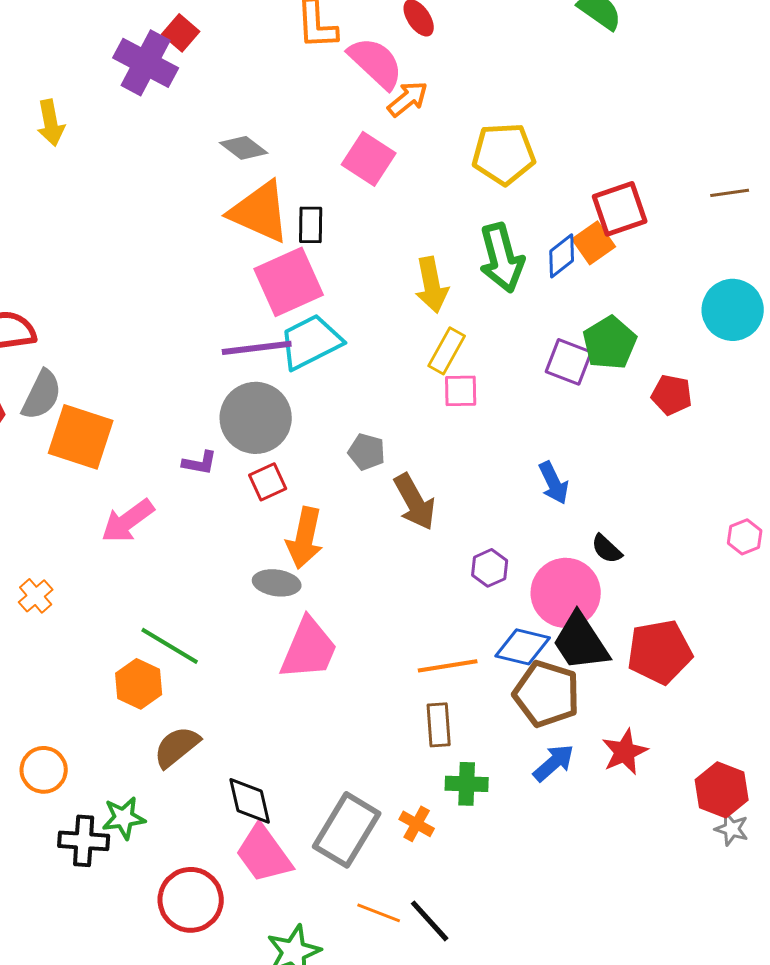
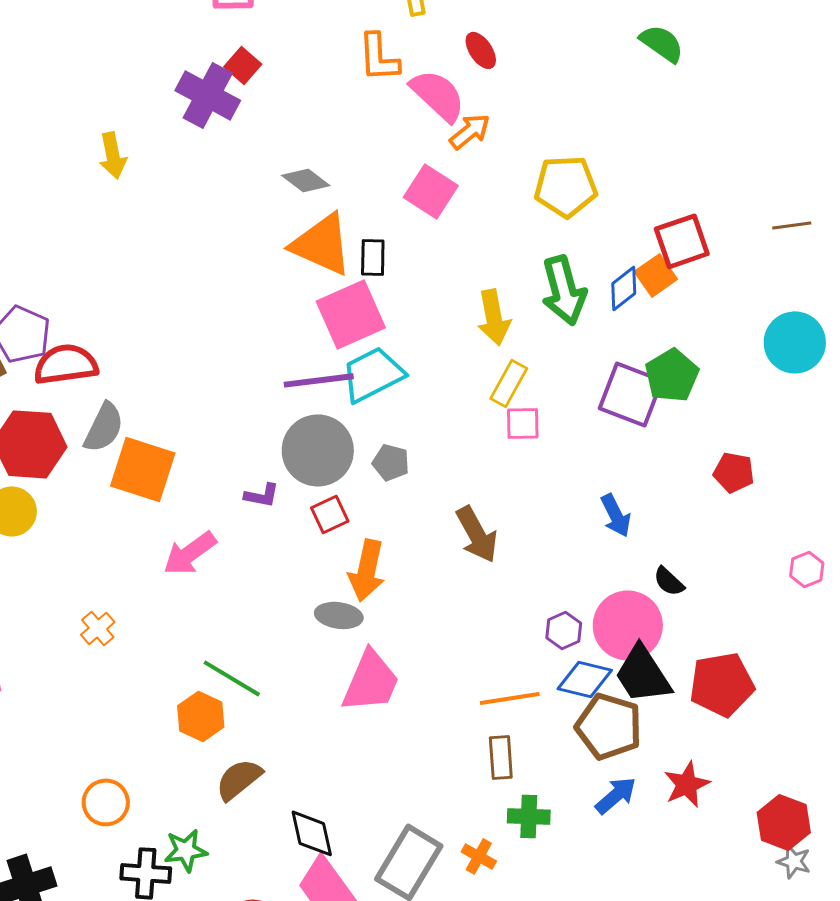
purple square: (569, 362) -> (631, 394), size x1.4
red pentagon: (672, 395) -> (734, 472), moved
gray pentagon: (367, 452) -> (391, 462), moved
purple hexagon: (490, 568) -> (564, 630), moved

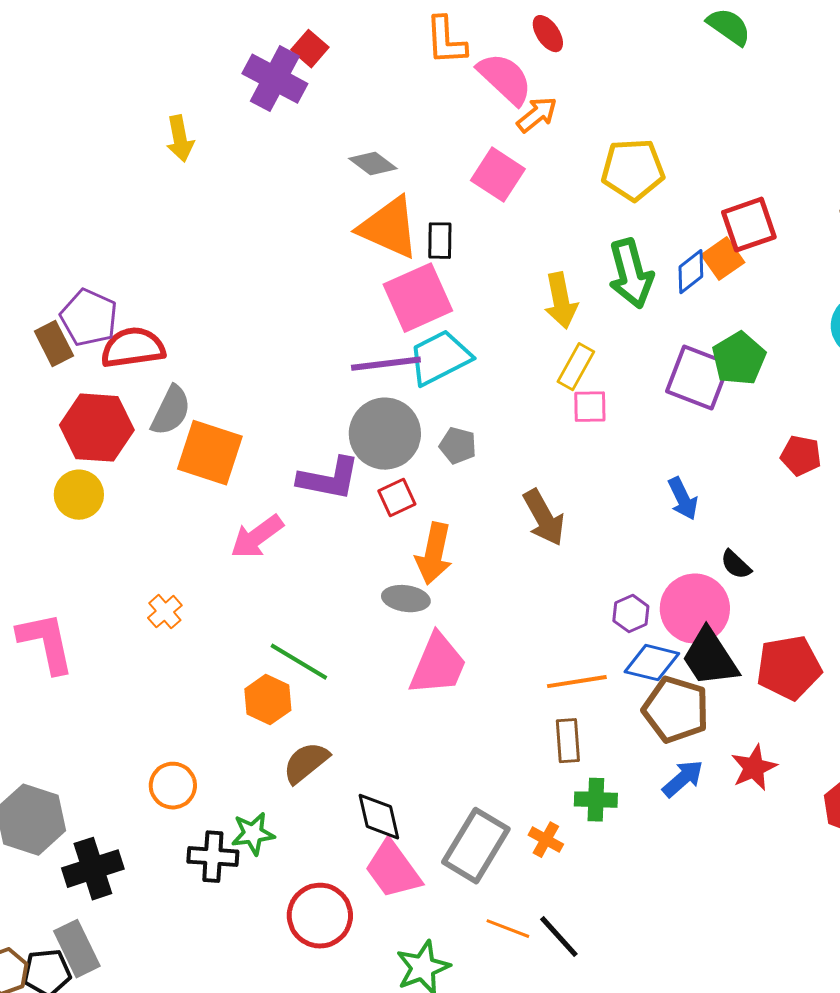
purple L-shape: (262, 495) -> (329, 479), size x1.8

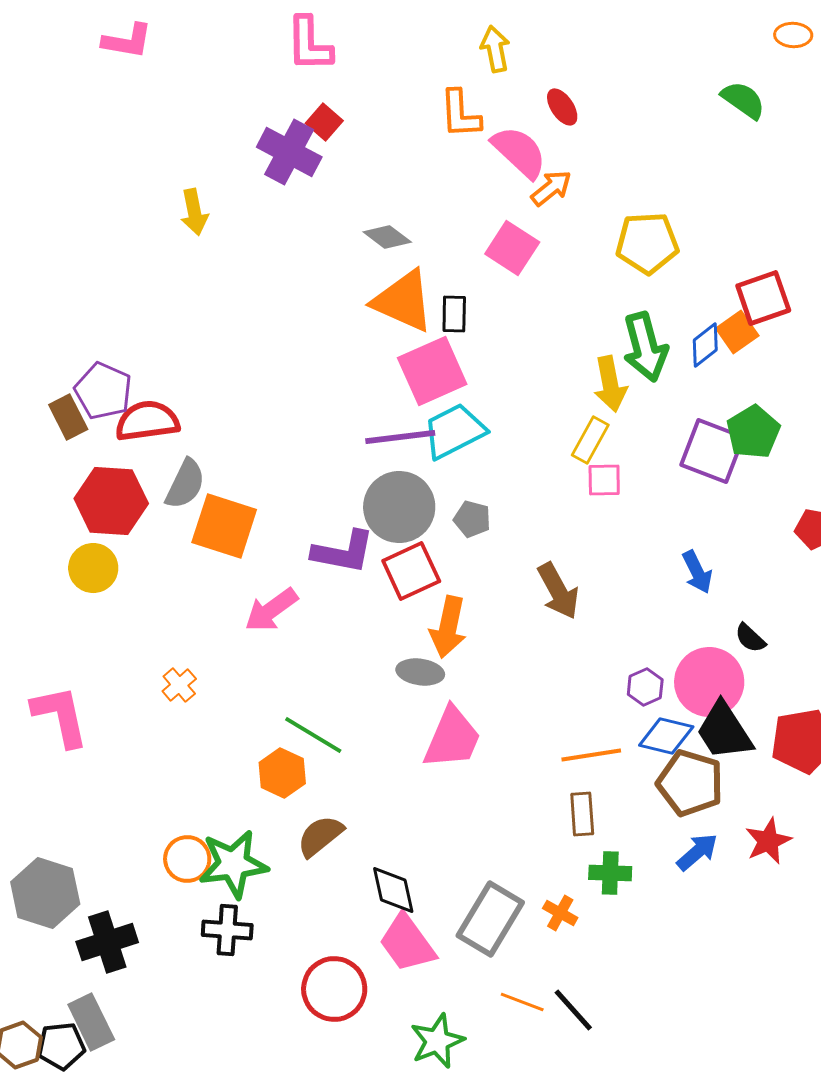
yellow arrow: (561, 301) -> (610, 384), moved
red square: (397, 498) -> (411, 571), size x1.5
green star: (253, 834) -> (233, 864), moved, size x1.6

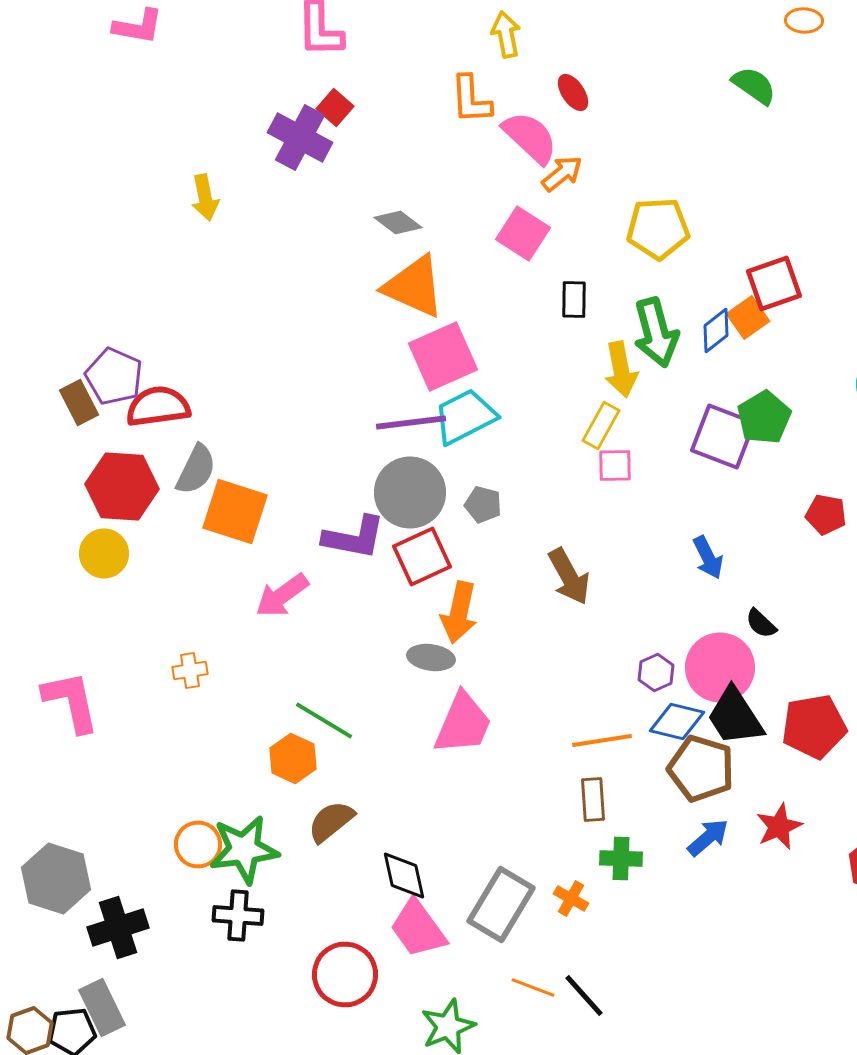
black rectangle: (454, 314) -> (574, 300), moved
orange cross: (179, 685) -> (190, 670), turned 32

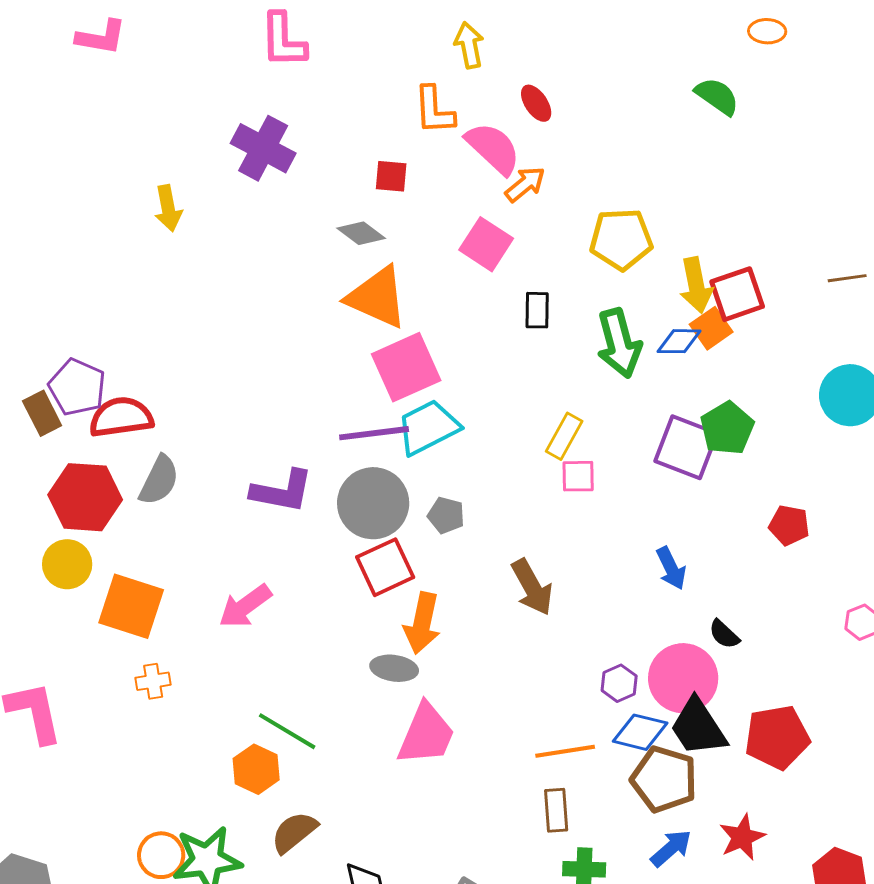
red square: (335, 108) -> (391, 176), moved, turned -36
blue diamond: (716, 330) -> (679, 341), turned 39
yellow arrow: (621, 370) -> (696, 285), moved
orange square: (235, 512) -> (131, 606), moved
purple L-shape: (354, 538) -> (282, 491), moved

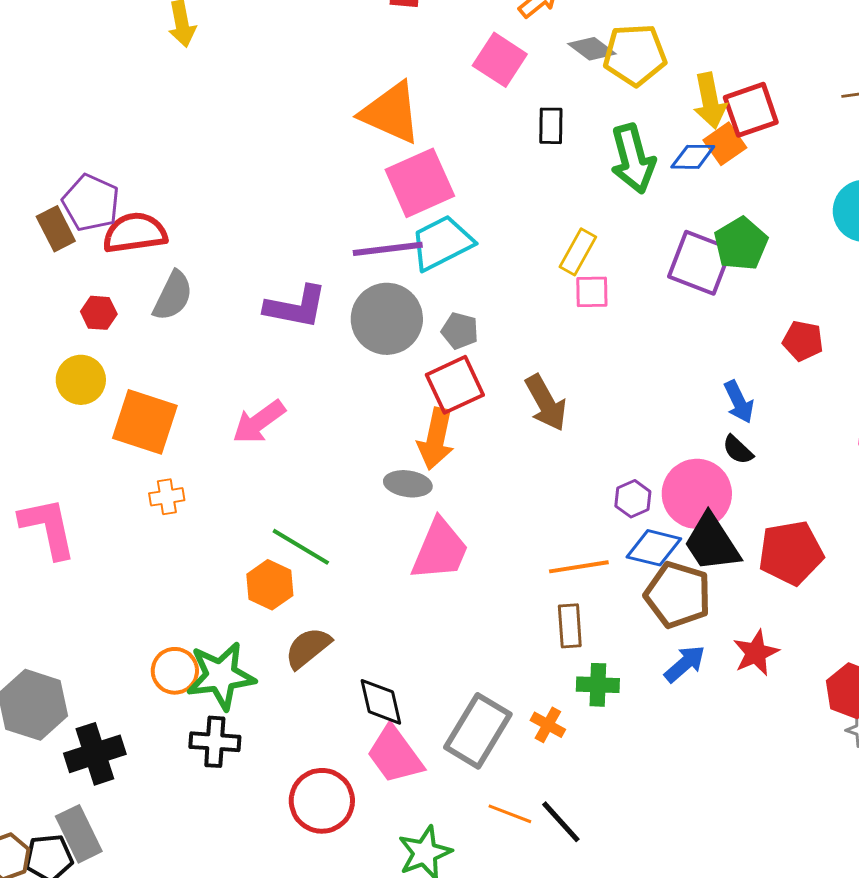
gray diamond: (361, 233) -> (592, 49), moved
red hexagon: (85, 497) -> (99, 313), size x0.5
red square: (385, 567) -> (455, 385), moved
blue arrow: (671, 568) -> (739, 402), moved

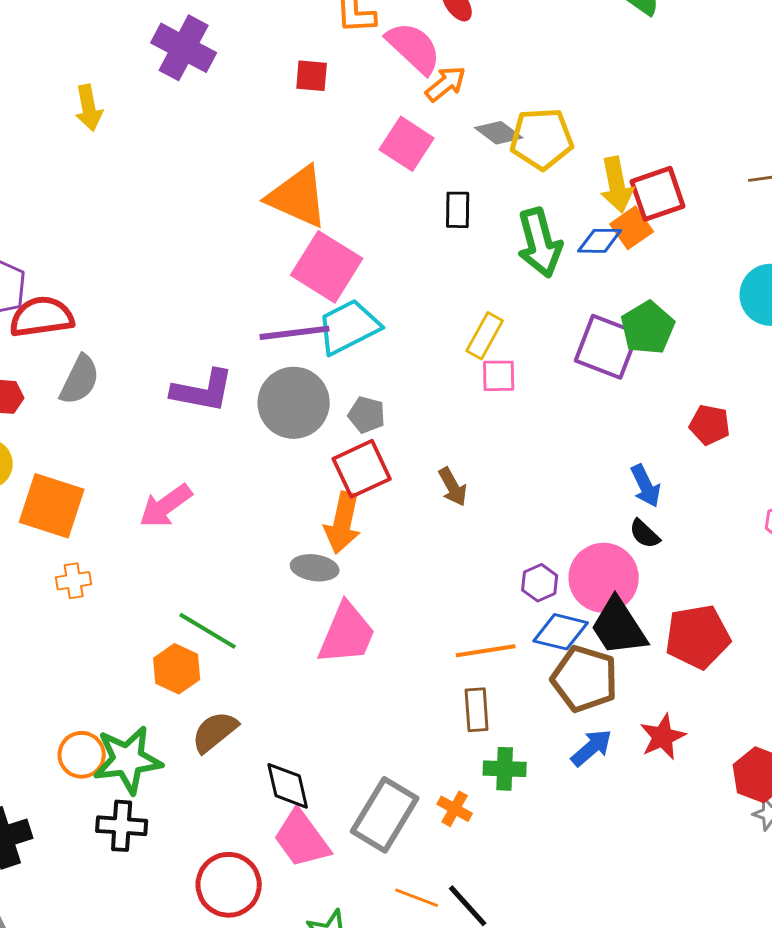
pink square: (420, 183) -> (327, 267), turned -34
brown arrow: (546, 403) -> (453, 487), size x0.7

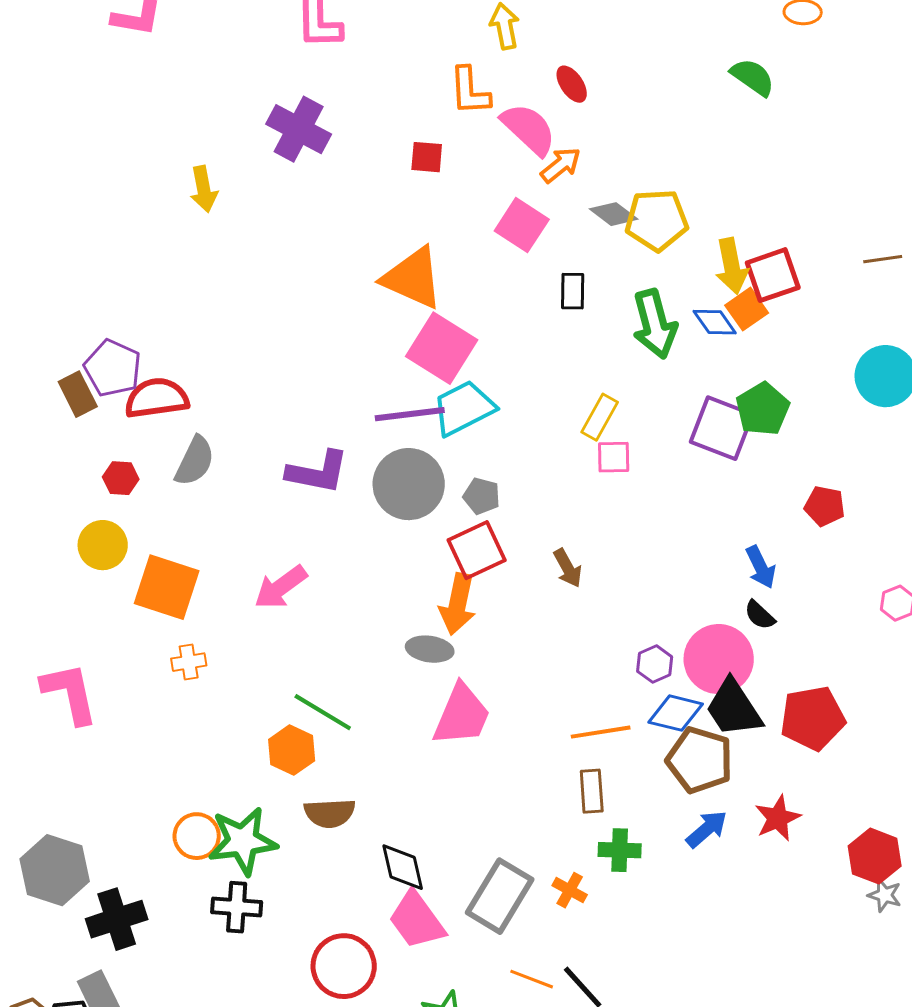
blue diamond: (600, 241) -> (715, 322), turned 54
brown semicircle: (215, 732) -> (330, 813), turned -144

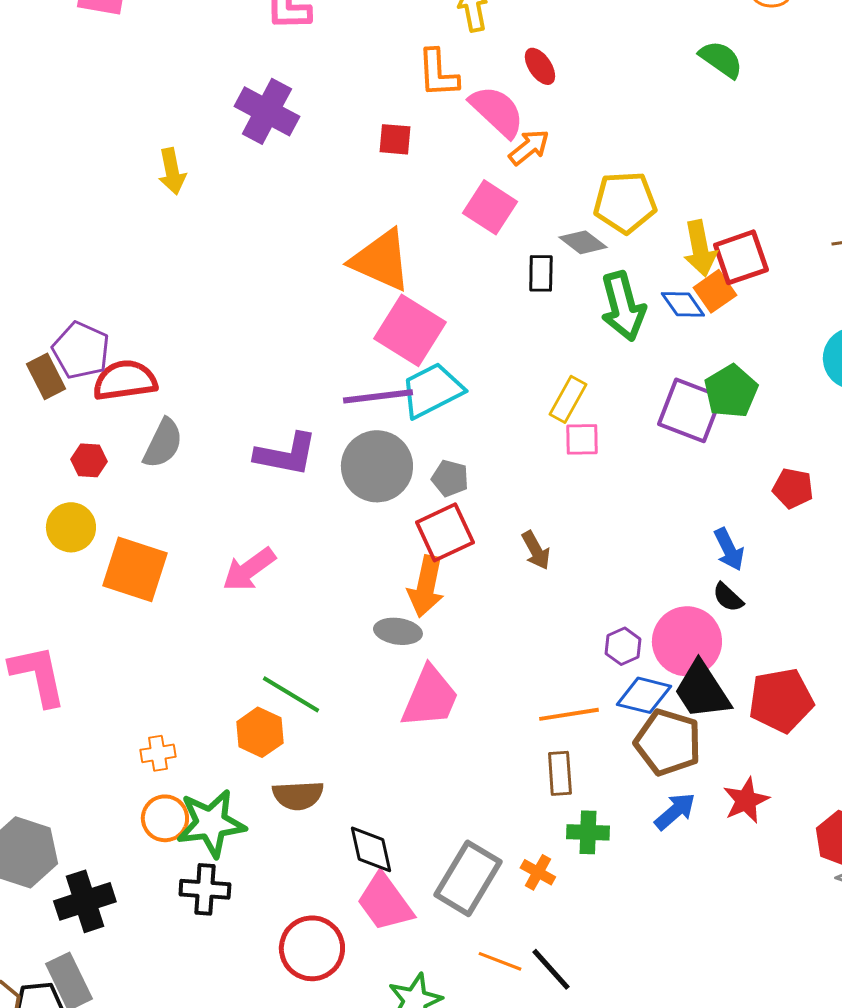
gray diamond: (614, 214) -> (583, 242), moved
orange cross: (189, 662) -> (158, 753), moved

